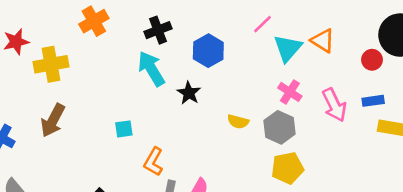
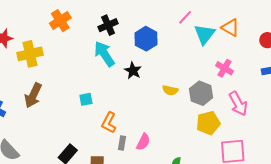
pink cross: (290, 92) -> (225, 68), moved
pink arrow: (334, 105) -> (238, 104), moved

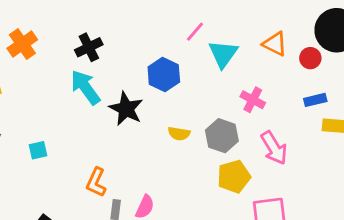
orange triangle: (230, 28) -> (275, 44), moved
blue hexagon: (146, 39) -> (164, 75), moved
black star: (133, 71) -> (126, 109), size x1.4
cyan square: (86, 99) -> (38, 150), moved

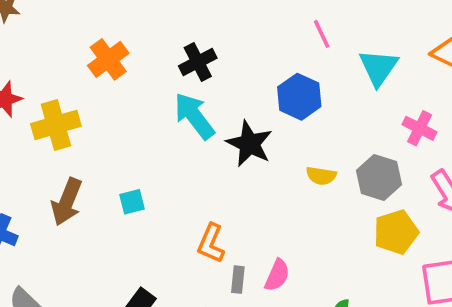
pink line: (195, 32) -> (322, 34), moved, turned -65

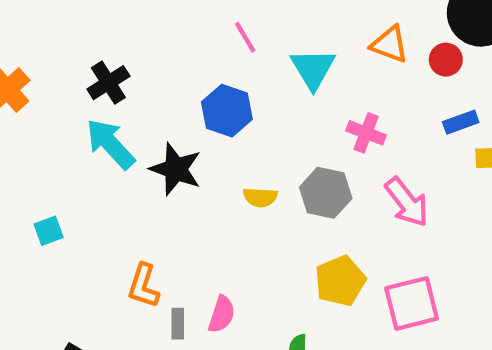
cyan square: (132, 202) -> (49, 231), moved
yellow pentagon: (396, 232) -> (340, 281), moved

